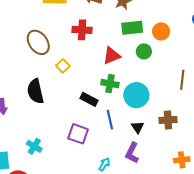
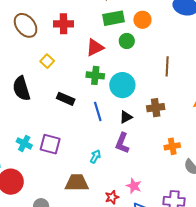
brown ellipse: (38, 42) -> (26, 25), moved
black rectangle: (89, 99) -> (66, 99), moved
black triangle: (138, 127) -> (126, 117), turned 40
purple square: (78, 134) -> (50, 144), moved

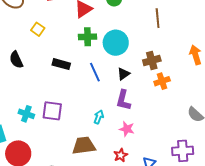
black semicircle: (21, 88) -> (16, 60), size x0.7
orange cross: (172, 146) -> (162, 81), moved
pink star: (134, 186) -> (127, 129), moved

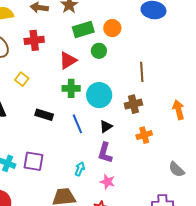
brown cross: (152, 60) -> (133, 104), moved

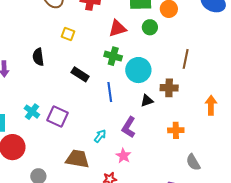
yellow square: (22, 79) -> (68, 34), turned -32
black triangle: (106, 126) -> (147, 101), moved
orange cross: (144, 135) -> (176, 130), moved

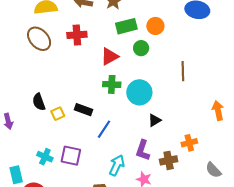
yellow square: (68, 34) -> (58, 114), moved, turned -32
brown cross: (169, 88) -> (169, 160), moved
blue line: (110, 92) -> (104, 129), moved, turned 54
cyan arrow: (100, 136) -> (117, 165), size x1.5

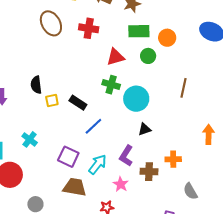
purple square: (71, 156) -> (68, 157), moved

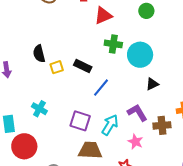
red triangle: (116, 57) -> (103, 16), moved
purple L-shape: (126, 156) -> (137, 113), turned 125

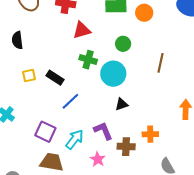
green circle: (146, 11) -> (123, 44), moved
black semicircle: (39, 54) -> (17, 40), moved

